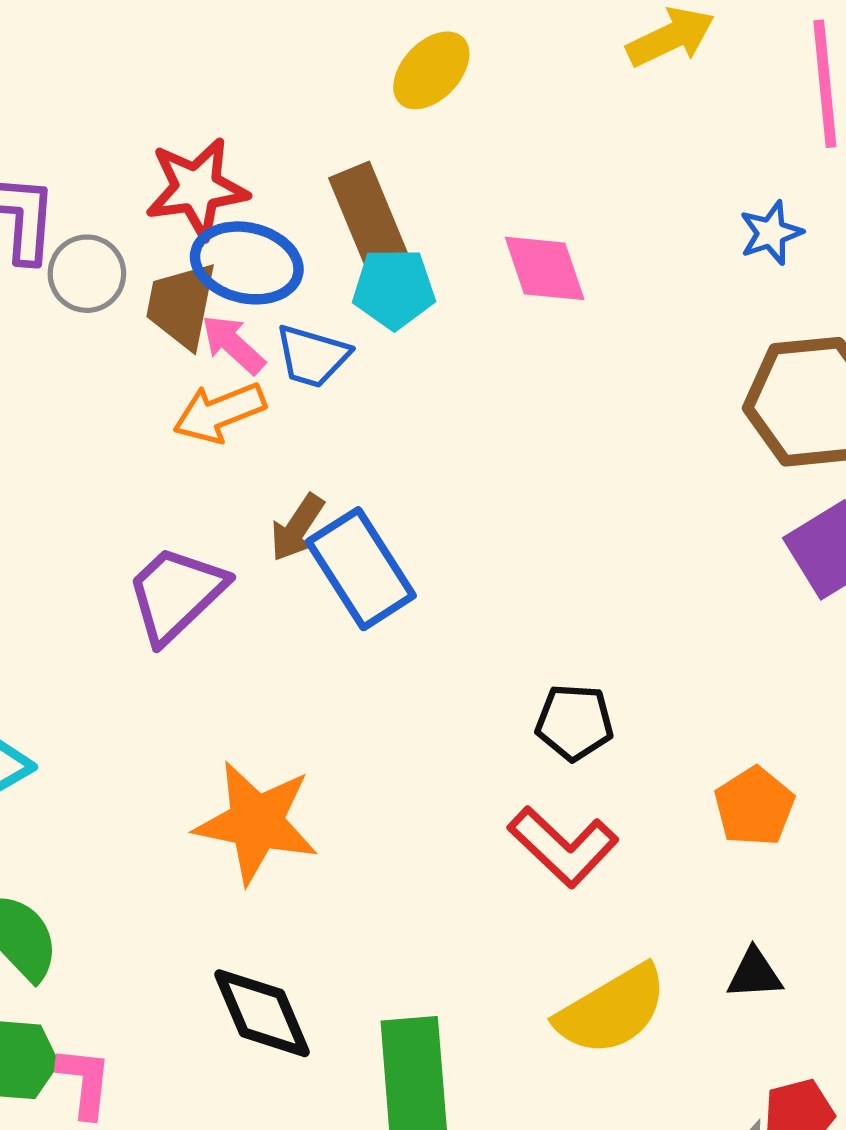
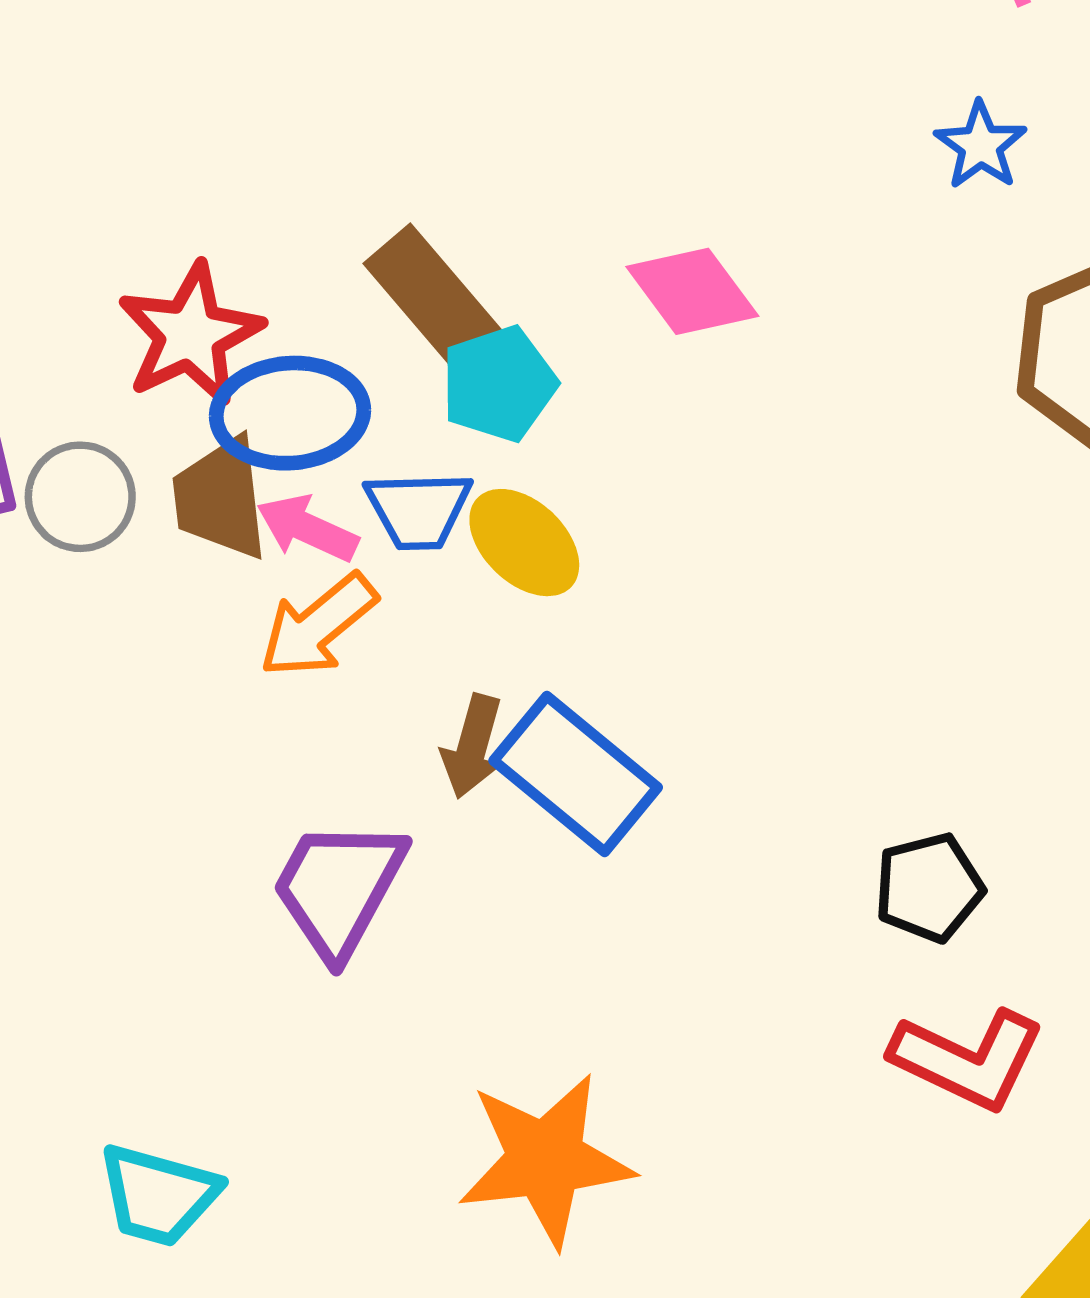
yellow ellipse: (431, 70) -> (524, 543), moved, turned -72

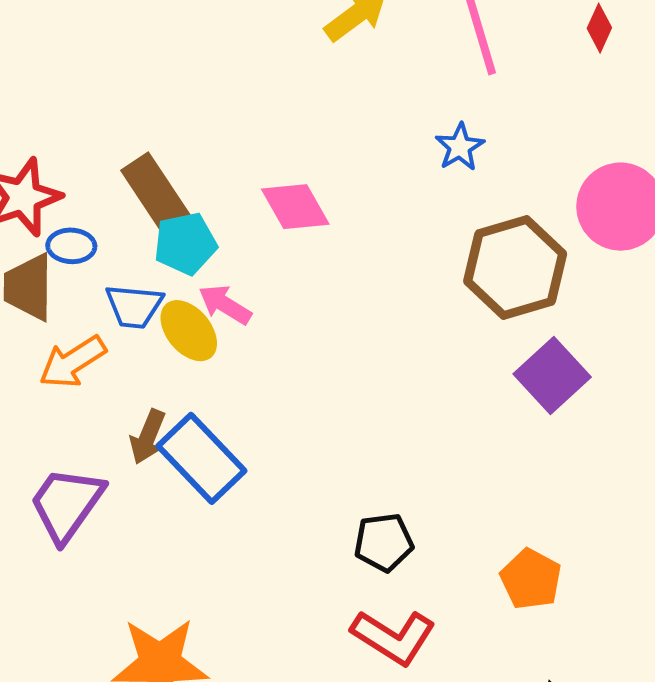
blue ellipse: (290, 413) -> (71, 246), size x0.6
pink arrow: (307, 528) -> (225, 305), moved

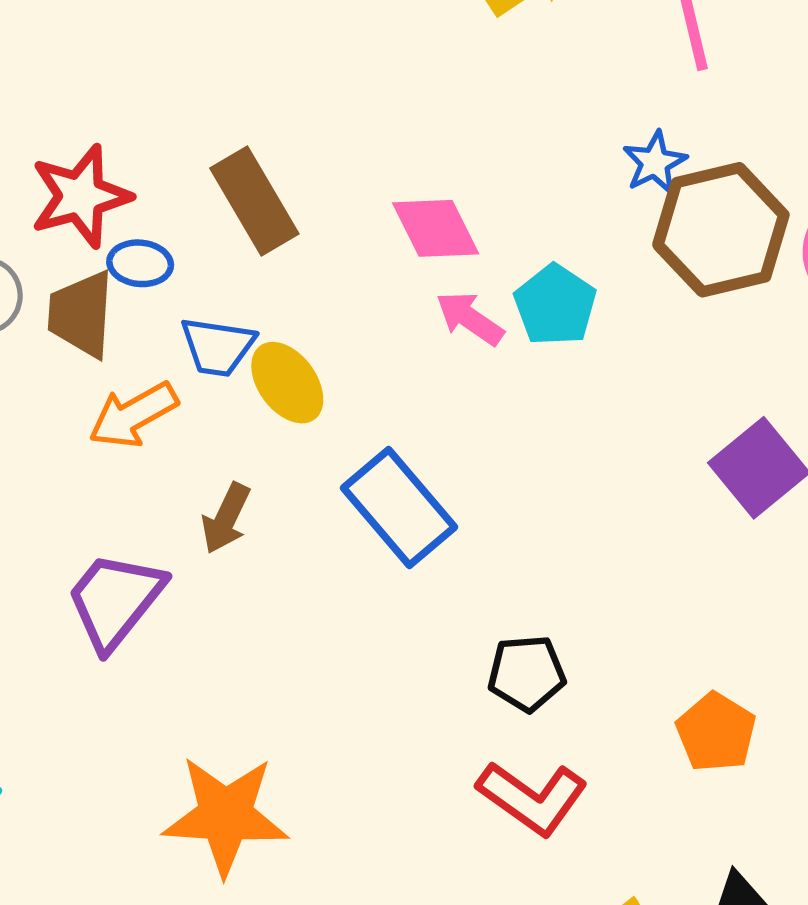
cyan pentagon: (185, 244) -> (555, 305), moved, turned -30
brown hexagon: (515, 267) -> (721, 230), moved
pink arrow: (225, 305) -> (470, 318), moved
blue rectangle: (201, 458) -> (399, 507), moved

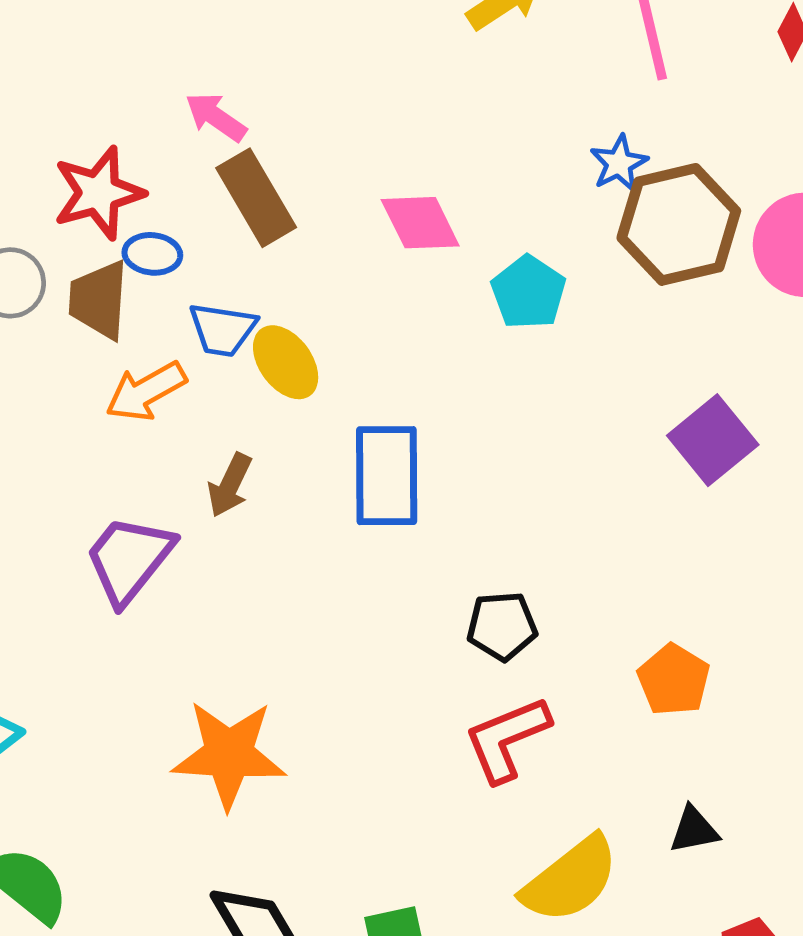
pink arrow: (470, 318) -> (216, 117), moved
blue rectangle: (399, 507) -> (387, 476), turned 40
red L-shape: (532, 798) -> (507, 739), turned 122

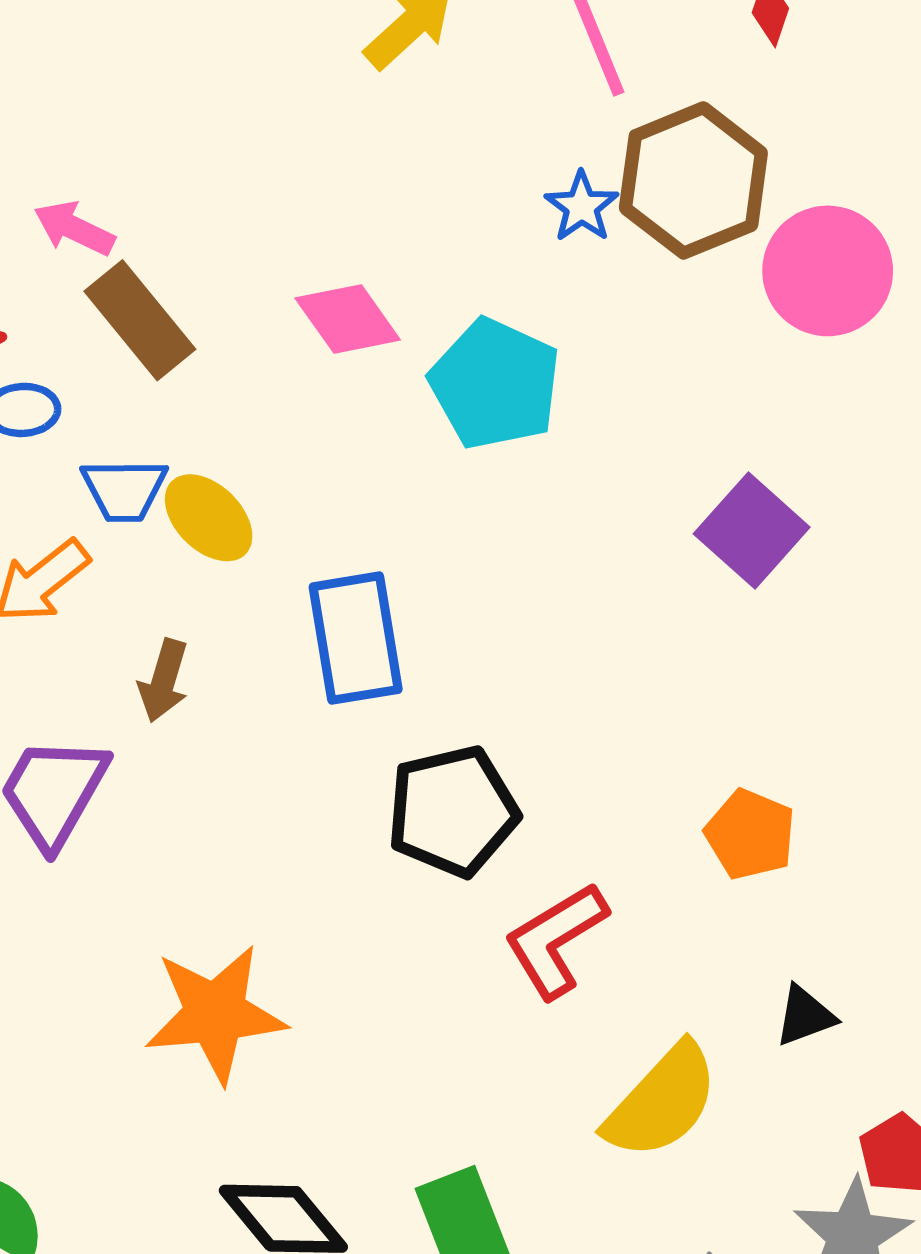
brown hexagon: (679, 224) -> (693, 180), moved
cyan pentagon: (528, 292) -> (495, 384), size x1.4
black pentagon: (502, 626) -> (453, 811), moved, size x1.5

